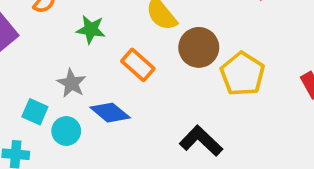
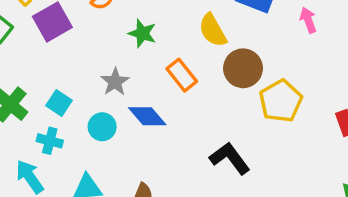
cyan square: (35, 112) -> (59, 103), moved

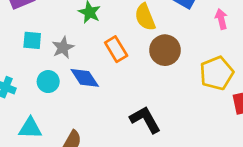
yellow pentagon: (281, 101) -> (217, 73), moved
cyan square: (59, 103) -> (32, 40), moved, turned -36

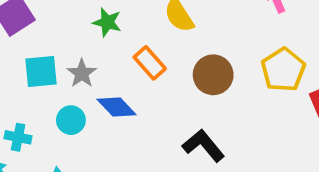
cyan square: (32, 40) -> (41, 72), size x1.4
brown circle: (165, 50) -> (213, 75), moved

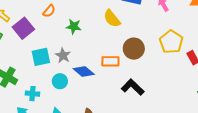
orange rectangle: (150, 63) -> (110, 61), moved, turned -42

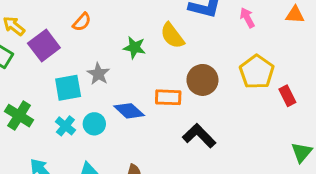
green star: (74, 26) -> (134, 48), moved
gray star: (63, 55) -> (98, 74), moved
cyan cross: (32, 94) -> (65, 126), moved, turned 32

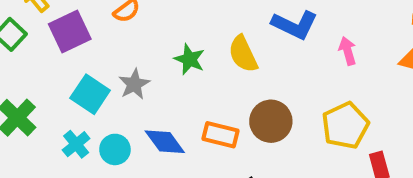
cyan square: (68, 88) -> (90, 94), turned 32

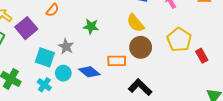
yellow semicircle: (243, 54) -> (135, 23), moved
cyan circle: (115, 149) -> (63, 73), moved

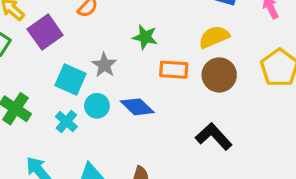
yellow semicircle: (135, 23) -> (214, 37), turned 102
orange rectangle: (117, 61) -> (174, 70), moved

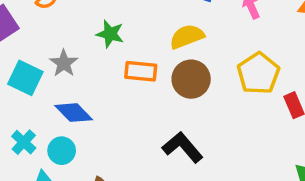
cyan circle: (97, 106) -> (62, 151), moved
blue diamond: (137, 107) -> (74, 113), moved
cyan cross: (66, 122) -> (24, 142), moved

